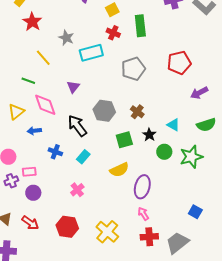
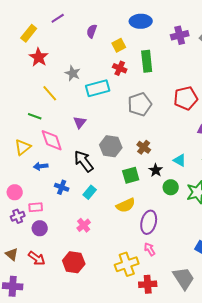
yellow cross: (107, 232) -> (127, 264), moved, turned 30
red cross: (149, 237) -> (148, 284), moved
gray trapezoid: (177, 243) -> (184, 278), turned 95

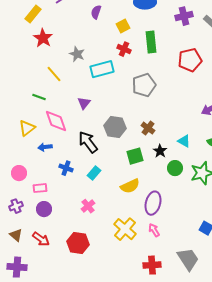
red pentagon: (186, 98) -> (190, 60), moved
purple cross: (18, 216) -> (16, 206), moved
yellow cross: (127, 264) -> (125, 229), moved, turned -30

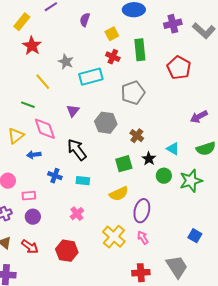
red pentagon: (190, 60) -> (179, 68), turned -30
gray hexagon: (115, 127) -> (106, 123), moved
cyan rectangle: (94, 173) -> (83, 181), turned 56

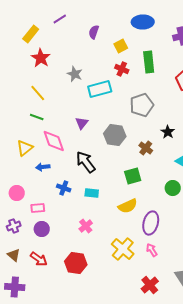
yellow line: (43, 82) -> (38, 93), moved
black star: (149, 159) -> (168, 132), moved
red cross: (141, 273) -> (150, 285), turned -36

